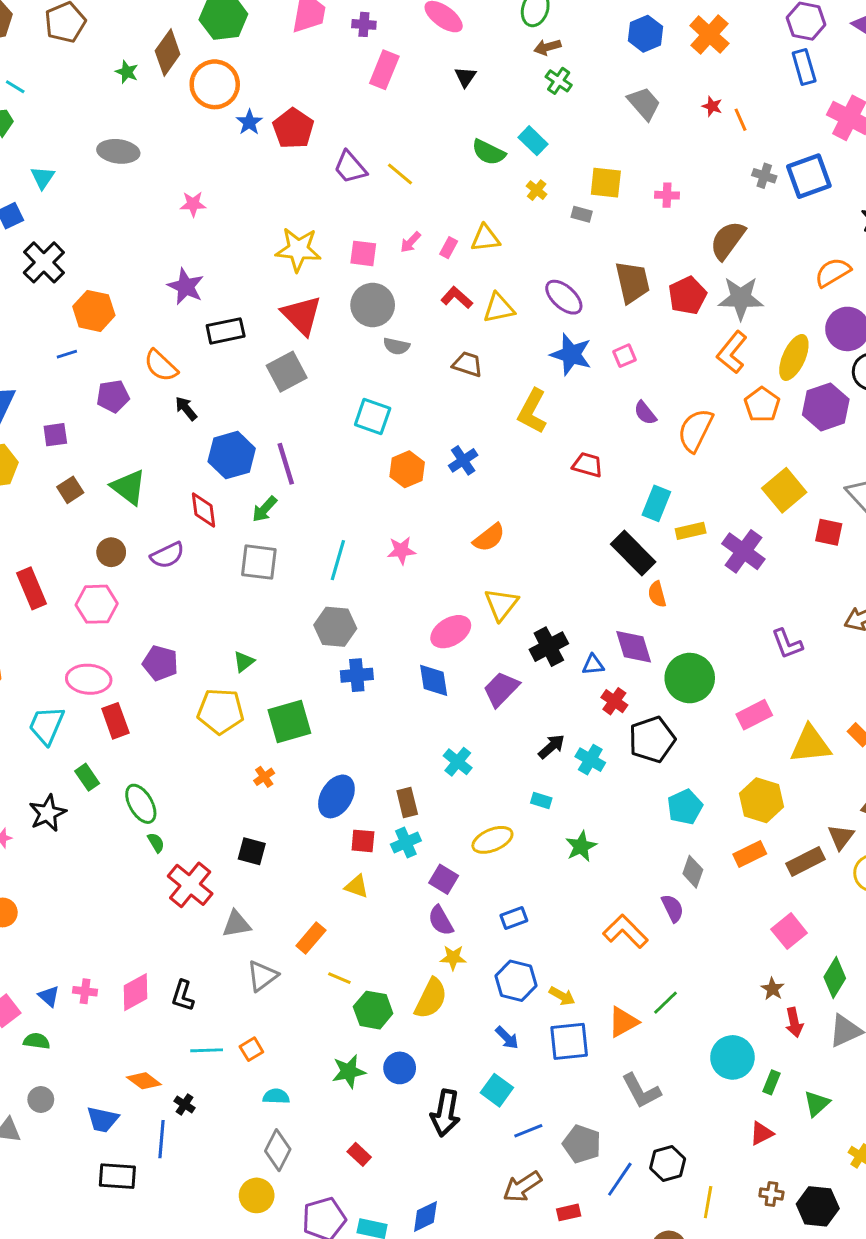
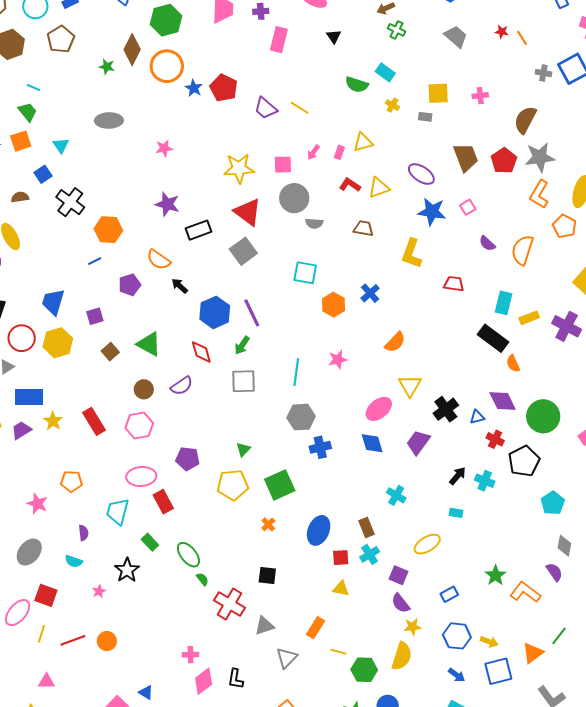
green star: (581, 846) -> (496, 575), moved
pink cross: (85, 991) -> (190, 655), moved

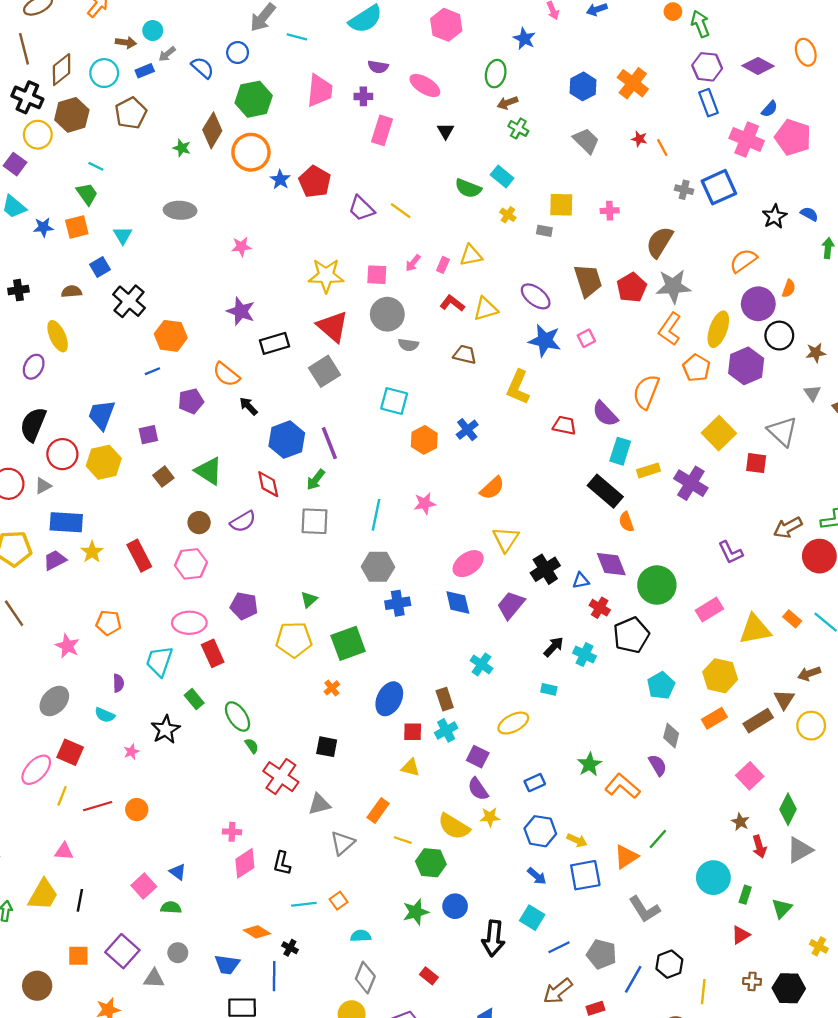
purple semicircle: (487, 243) -> (605, 414), moved, size x1.4
yellow semicircle: (402, 656) -> (454, 826), moved, turned 100

